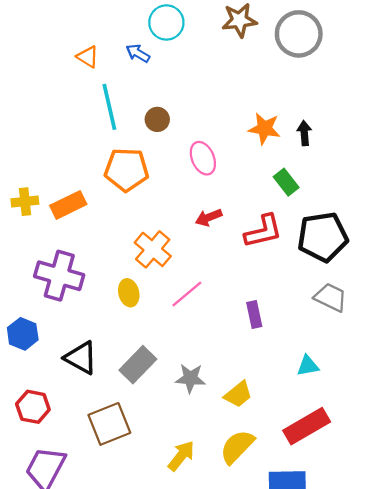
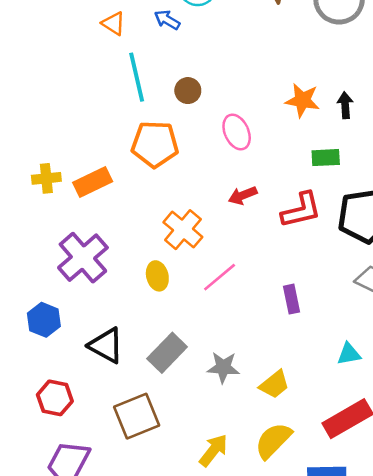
green rectangle: (286, 182) -> (326, 158), turned -55
purple cross: (59, 276) -> (83, 258), turned 33

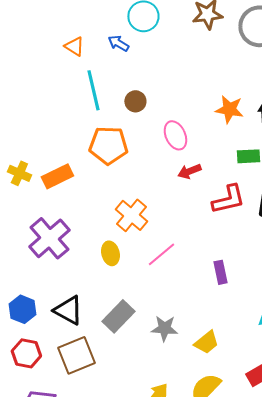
yellow cross: (46, 178) -> (19, 173), turned 30
red arrow: (243, 195) -> (189, 171), moved
blue hexagon: (44, 320) -> (22, 309), moved
brown square: (137, 416) -> (76, 355), moved

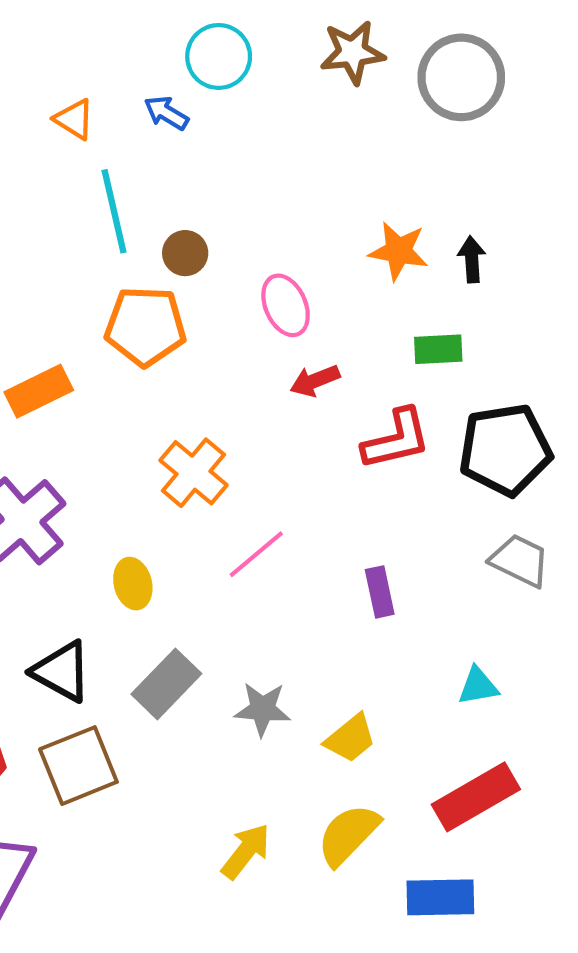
brown circle: (135, 101) -> (185, 253), moved
yellow ellipse: (110, 253) -> (133, 584), moved

